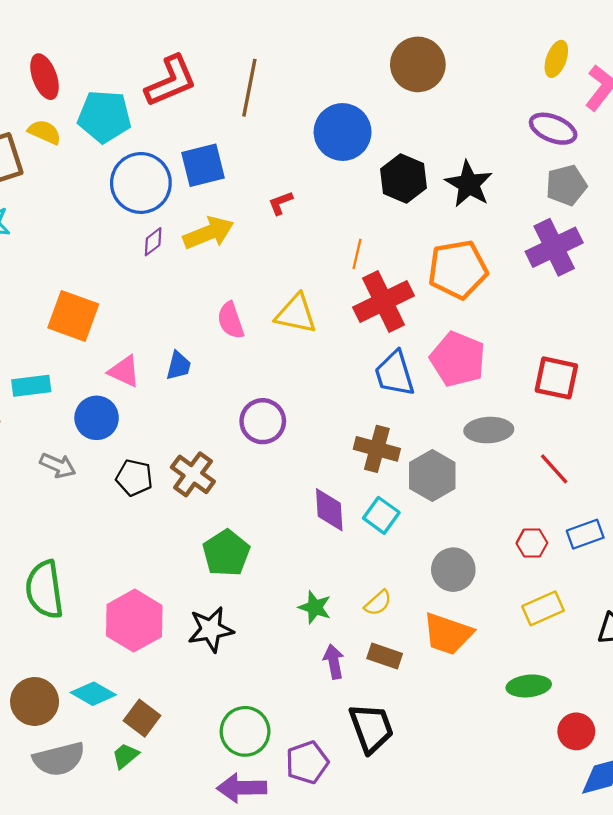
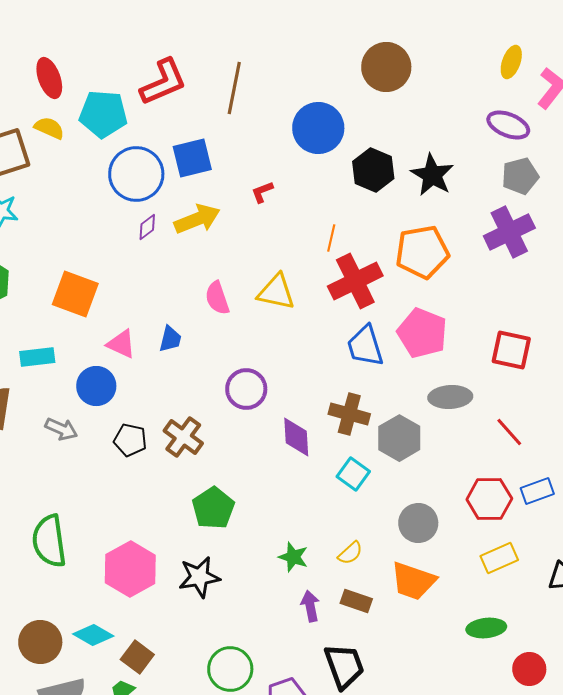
purple diamond: (329, 510) -> (296, 437), moved
red hexagon: (532, 543) -> (489, 499), size x1.6

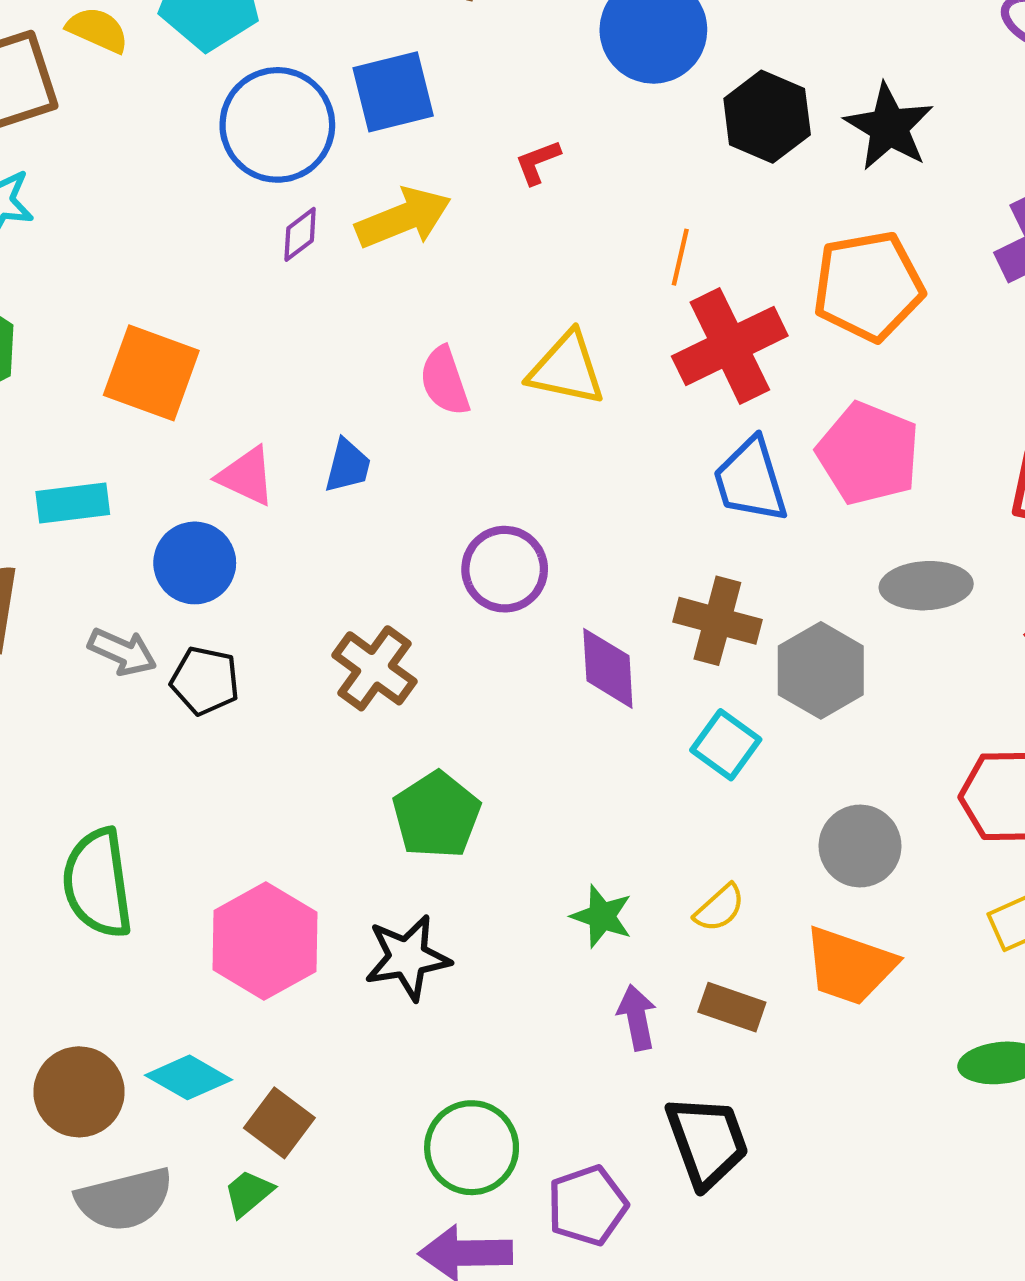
black pentagon: (130, 440) -> (205, 681), moved

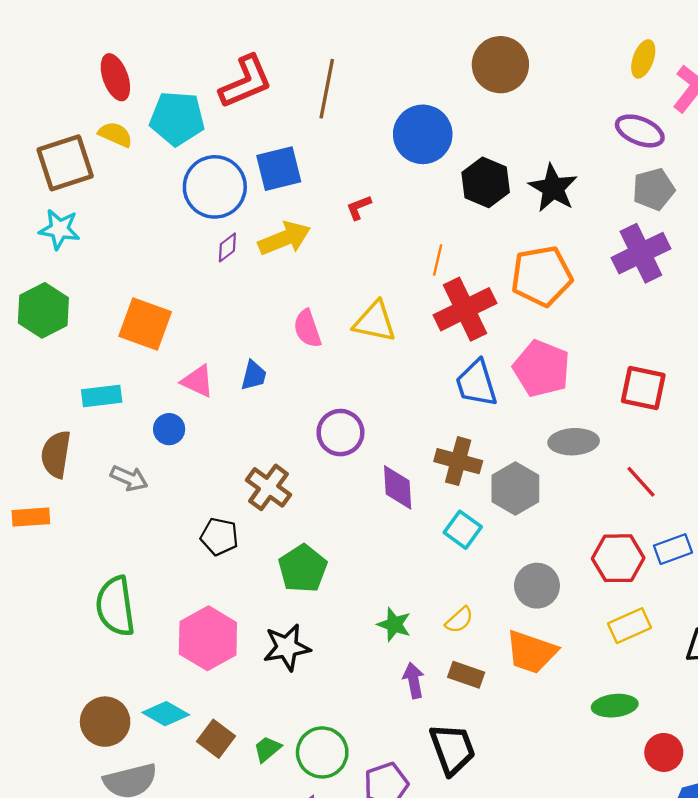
blue circle: (195, 563) -> (169, 429), size x0.7
black pentagon: (205, 681) -> (219, 537), moved
green trapezoid: (248, 1193) -> (267, 749), moved

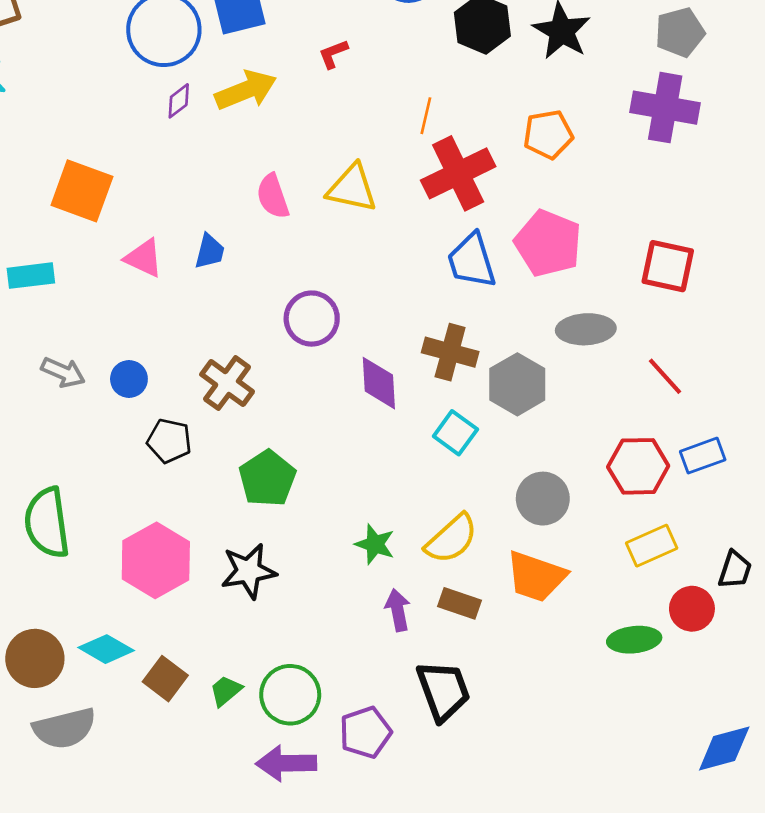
purple cross: (641, 253) -> (665, 108), turned 36
orange pentagon: (542, 276) -> (548, 134), size x0.7
blue circle: (169, 429) -> (129, 379), moved
yellow semicircle: (459, 620) -> (451, 539), size x1.6
red circle: (664, 752) -> (692, 609), moved

